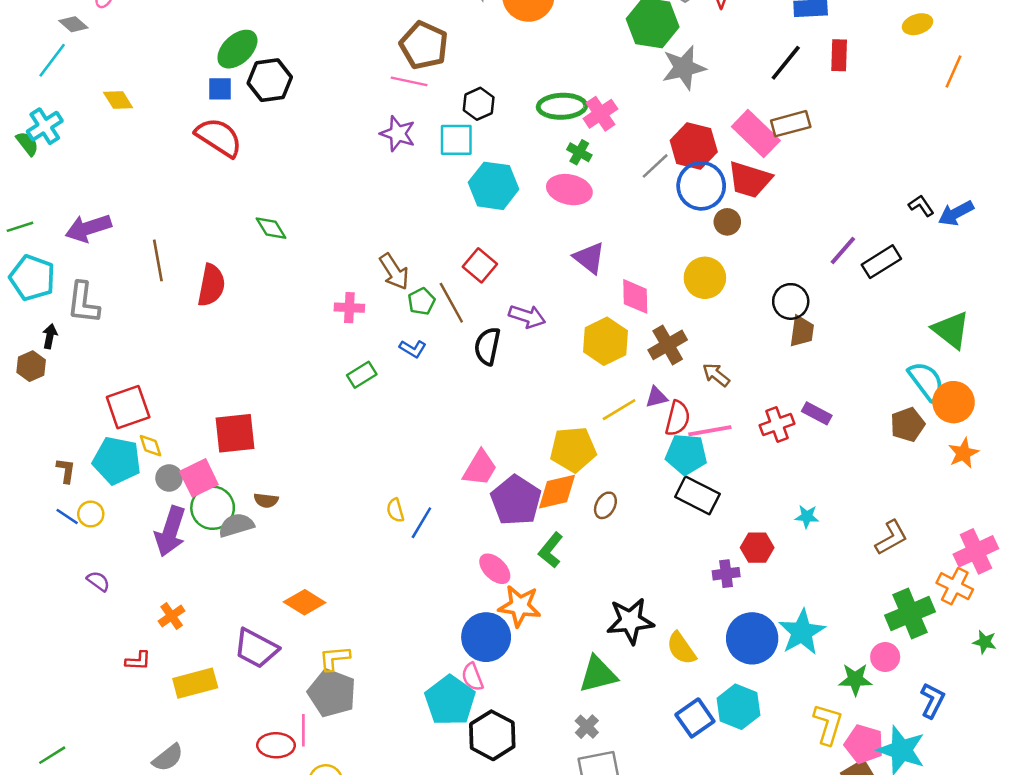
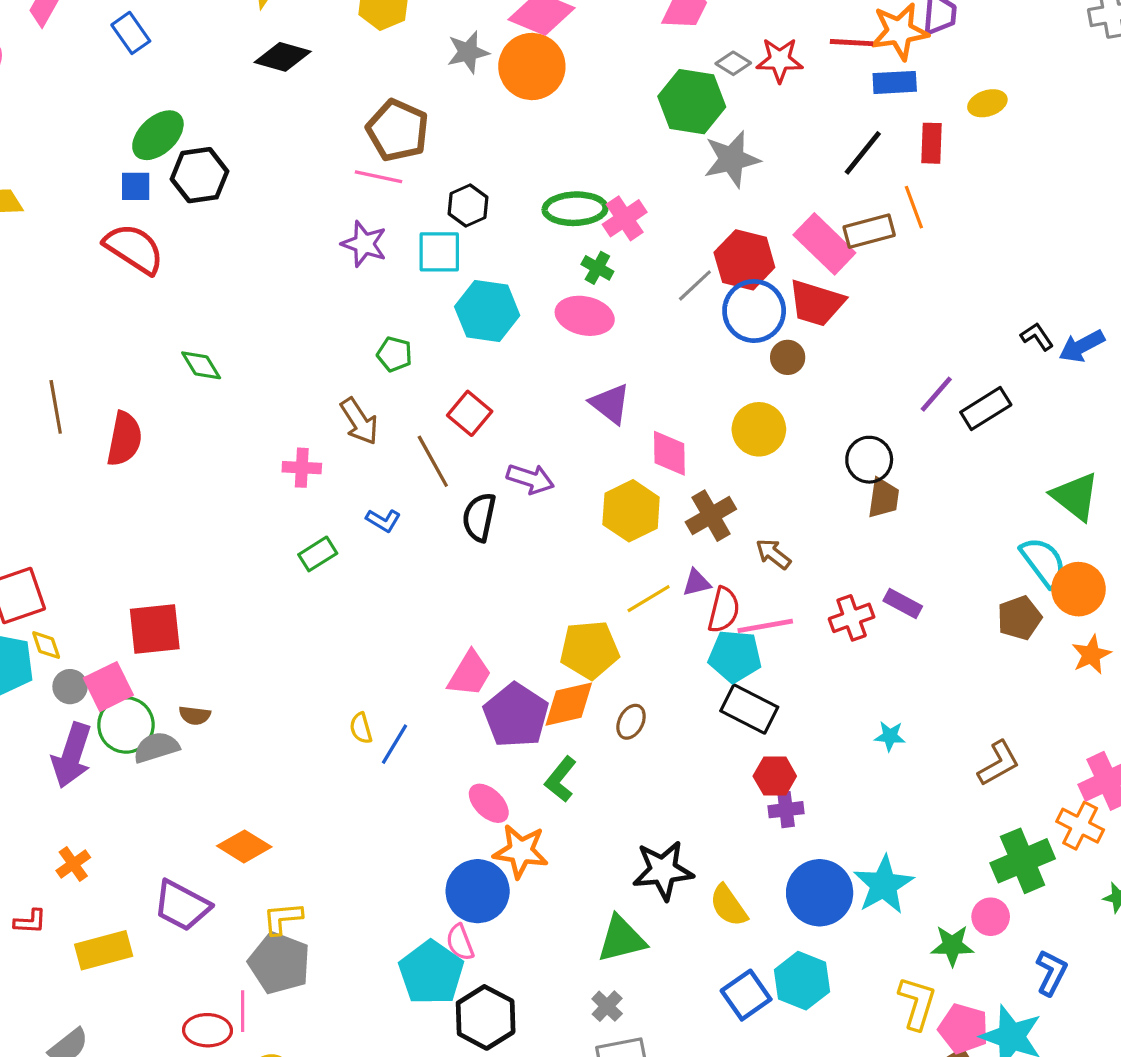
yellow ellipse: (917, 24) -> (987, 103), moved
orange line: (954, 71) -> (914, 207), moved, turned -44
green pentagon: (421, 301) -> (394, 354), moved, turned -30
red hexagon: (757, 548) -> (775, 776), moved

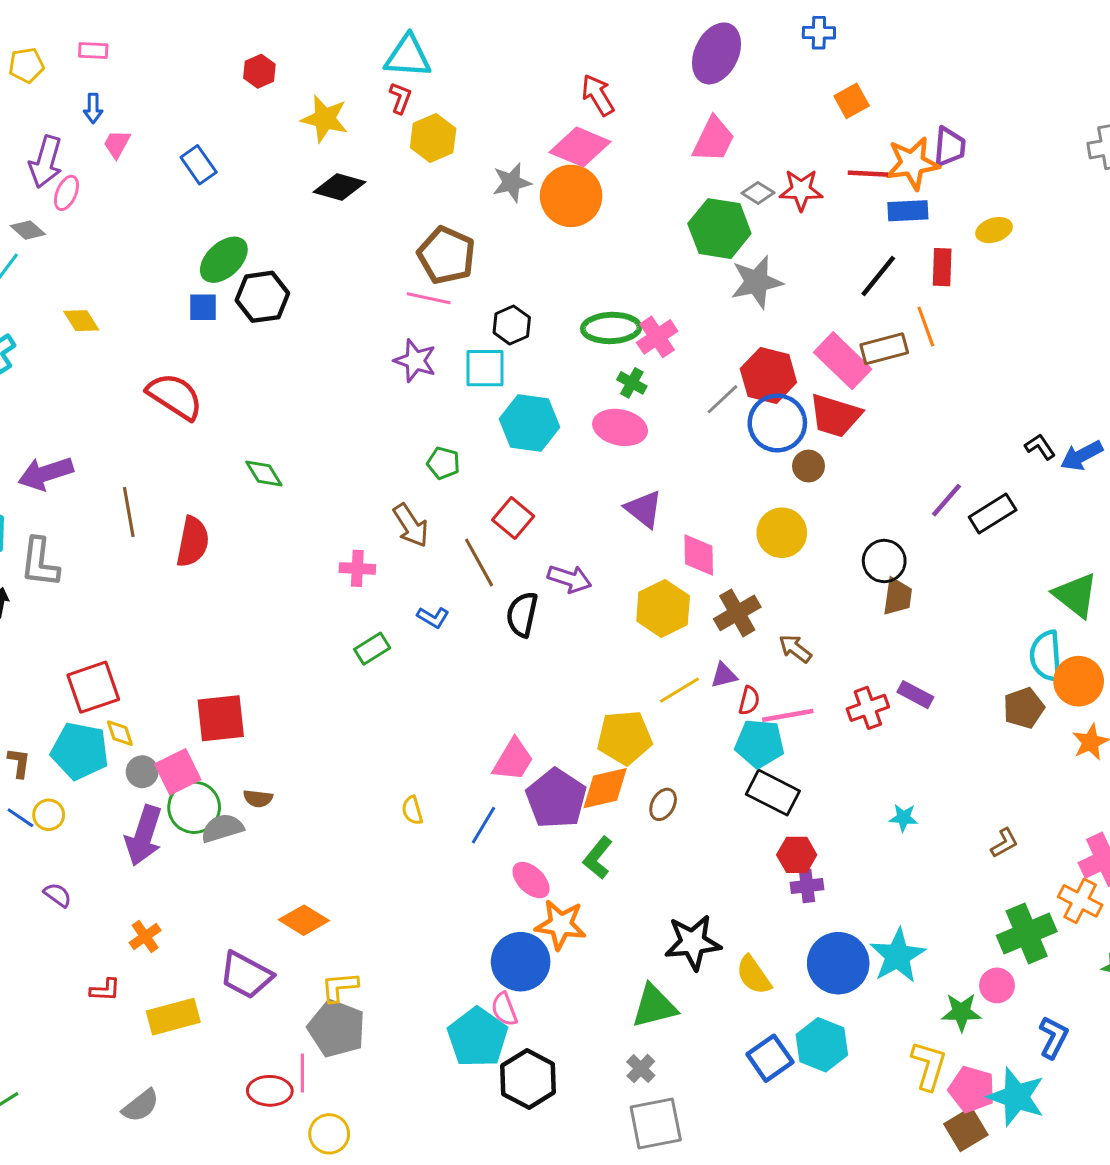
red semicircle: (134, 249) -> (175, 396), moved
cyan semicircle: (1043, 562) -> (1046, 656), turned -147
red semicircle: (724, 610) -> (749, 701), size x0.7
blue line: (394, 744) -> (483, 825), moved
brown L-shape: (999, 763) -> (1004, 843), size x0.7

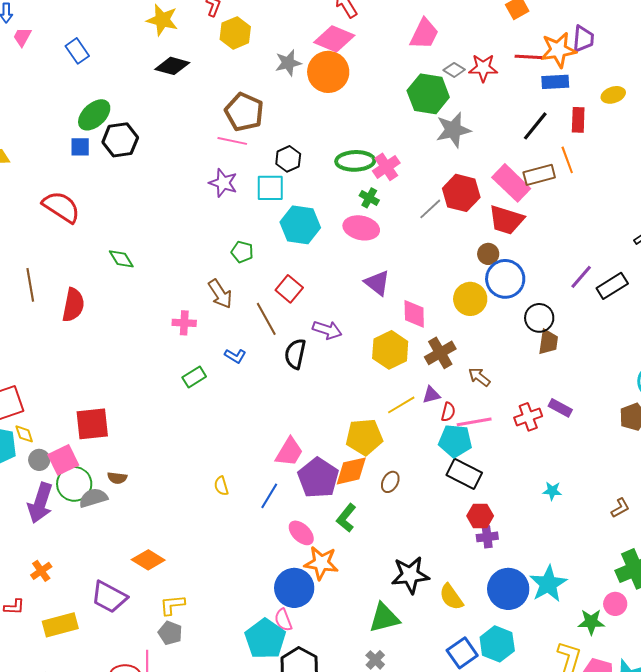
blue circle: (777, 423) -> (505, 279), moved
gray pentagon: (337, 1028) -> (170, 633), size x0.6

